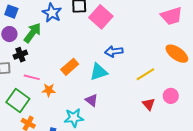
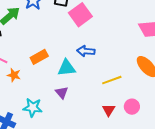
purple triangle: (92, 100) -> (62, 93), moved

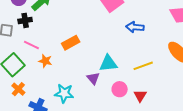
blue arrow: (86, 51) -> (135, 27), moved
cyan triangle: (67, 68) -> (108, 63), moved
pink circle: (132, 107) -> (120, 89), moved

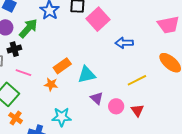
orange star: (45, 61) -> (51, 84), moved
cyan triangle: (108, 63) -> (87, 75), moved
purple triangle: (93, 78) -> (97, 98), moved

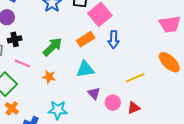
green arrow: (28, 28) -> (52, 47), moved
blue arrow: (124, 43) -> (114, 40), moved, turned -90
orange rectangle: (62, 66) -> (86, 39), moved
red triangle: (137, 110) -> (134, 108), turned 40

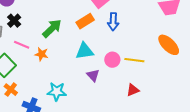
black cross: (15, 39) -> (14, 21), turned -32
orange star: (49, 77) -> (41, 54), moved
yellow line: (135, 78) -> (134, 60), turned 30
pink circle: (113, 103) -> (112, 60), moved

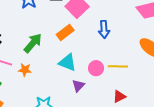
blue arrow: (113, 22) -> (104, 29), moved
cyan triangle: (85, 51) -> (67, 62), turned 36
purple triangle: (93, 75) -> (78, 86), turned 32

